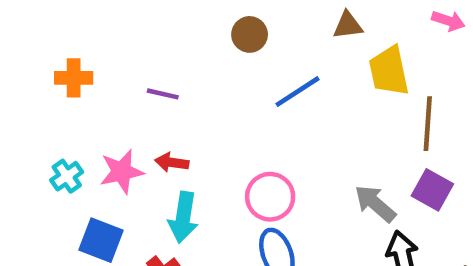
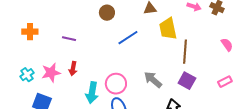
red arrow: (172, 162) -> (73, 69), turned -88
gray arrow: (375, 204) -> (153, 80), moved
cyan arrow: (183, 217) -> (92, 93), moved

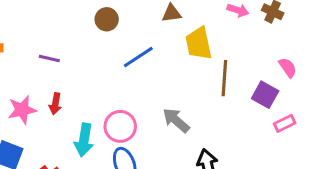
purple square: (187, 81) -> (265, 95), moved

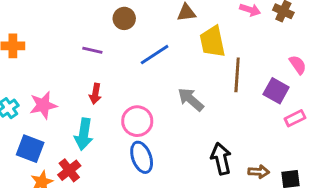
purple line: (49, 59) -> (92, 50), moved
red arrow: (55, 104) -> (95, 94), moved
gray arrow: (176, 120) -> (191, 99), moved
cyan arrow: (84, 140) -> (84, 134), moved

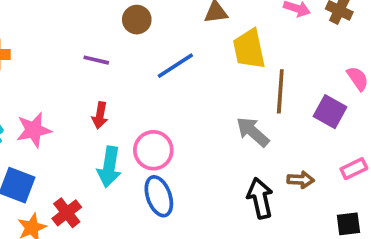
gray arrow: (191, 99) -> (253, 132), moved
pink rectangle: (295, 118) -> (354, 169), moved
cyan arrow: (84, 134) -> (109, 167), moved
brown arrow: (259, 172) -> (301, 180), moved

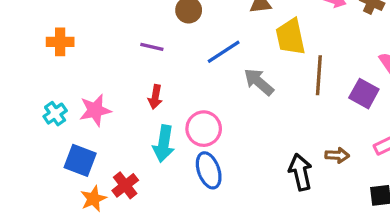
gray arrow: (253, 132) -> (259, 82), moved

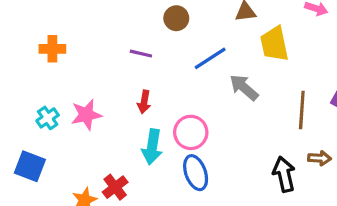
brown line: (319, 75) -> (302, 110), moved
blue square: (80, 160) -> (30, 166), moved

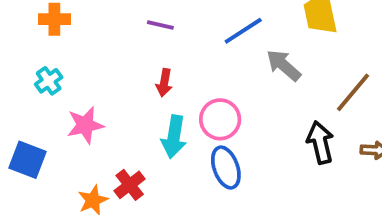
brown line: (302, 110) -> (353, 92), turned 36
pink star: (86, 115) -> (85, 125), moved
cyan cross: (48, 118) -> (49, 81), moved
black arrow: (284, 174) -> (320, 142), moved

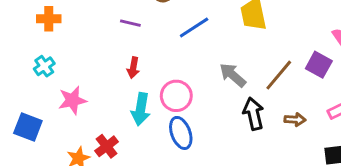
gray arrow: (284, 65) -> (233, 75), moved

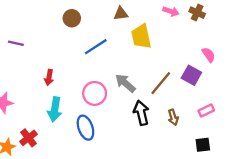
purple line: (130, 23) -> (16, 43), moved
pink circle: (176, 96) -> (95, 93), moved
brown arrow: (295, 120) -> (173, 117), turned 70

